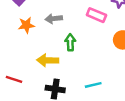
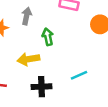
gray arrow: (54, 19) -> (27, 16), turned 119

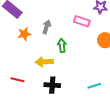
cyan line: (79, 75) -> (94, 86), moved

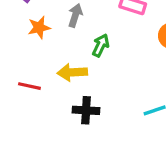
green arrow: (62, 45) -> (101, 45), turned 32
red line: (17, 80) -> (29, 86), moved

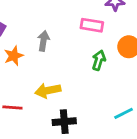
green arrow: (101, 45) -> (99, 60), moved

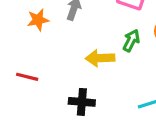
yellow arrow: (48, 91) -> (100, 58), moved

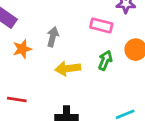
yellow arrow: (100, 58) -> (68, 69), moved

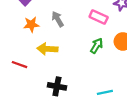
gray arrow: (53, 37) -> (58, 19), turned -56
yellow arrow: (68, 69) -> (47, 49), moved

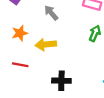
orange star: (31, 24) -> (20, 33), moved

